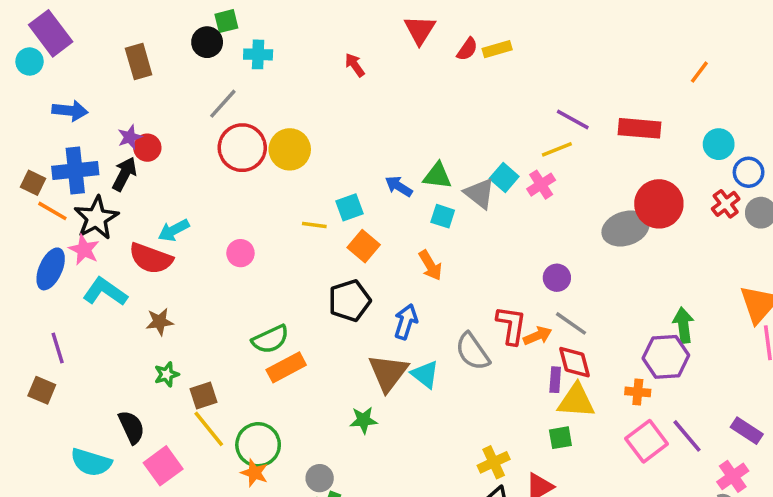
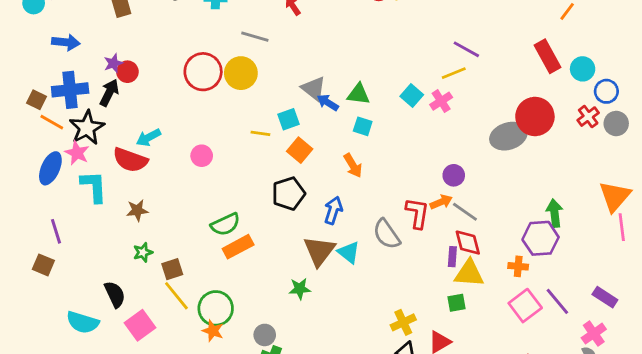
gray line: (223, 104) -> (255, 37), moved, turned 64
red rectangle: (640, 128) -> (548, 56), moved, turned 56
gray triangle: (480, 193) -> (314, 88), moved
cyan L-shape: (105, 292) -> (94, 187), turned 52
orange arrow: (538, 336) -> (441, 202), moved

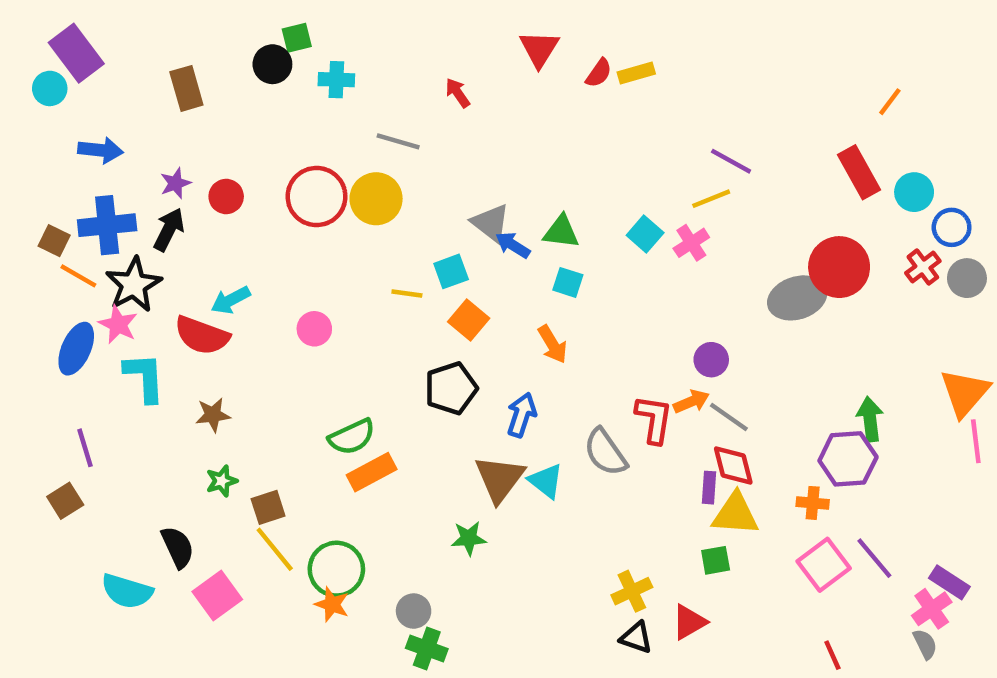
red circle: (127, 72) -> (226, 196), moved
brown square: (43, 265) -> (65, 501), turned 35
purple rectangle: (605, 297) -> (949, 582), moved

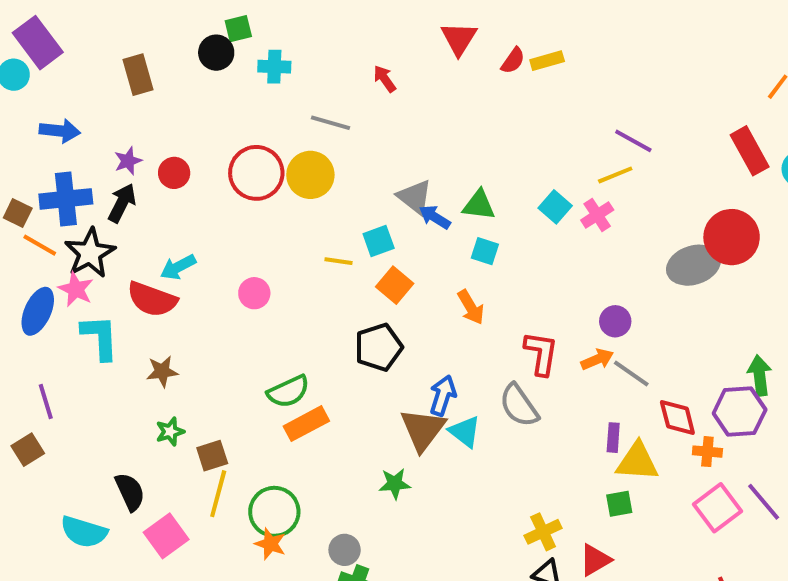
blue arrow: (522, 415) -> (443, 395), moved
red L-shape: (654, 419) -> (541, 353), moved
red diamond: (733, 465) -> (677, 418), moved
yellow line: (275, 549) -> (218, 494), turned 54

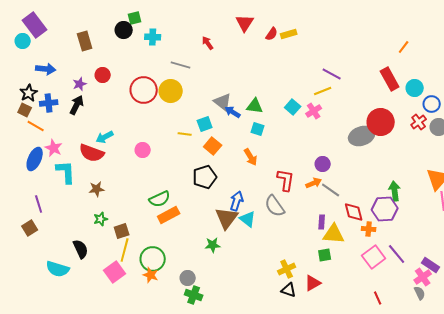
red circle: (174, 173) -> (103, 75), moved
blue cross: (66, 199) -> (49, 103), size x0.7
black star: (90, 253) -> (29, 93), moved, size x0.7
pink square: (166, 536) -> (115, 272), moved

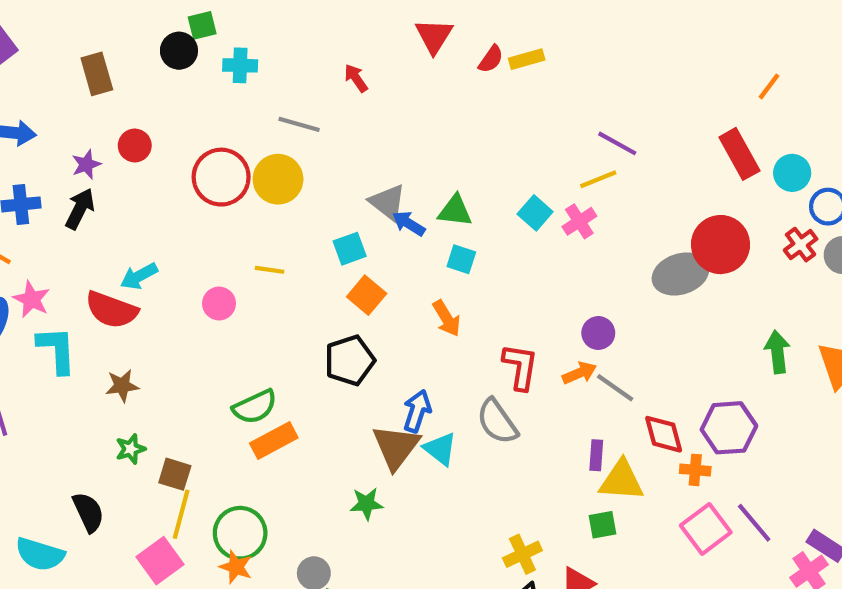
yellow line: (185, 134) -> (270, 270), moved
green arrow: (395, 191) -> (777, 352), moved
brown square: (122, 231) -> (175, 474), turned 35

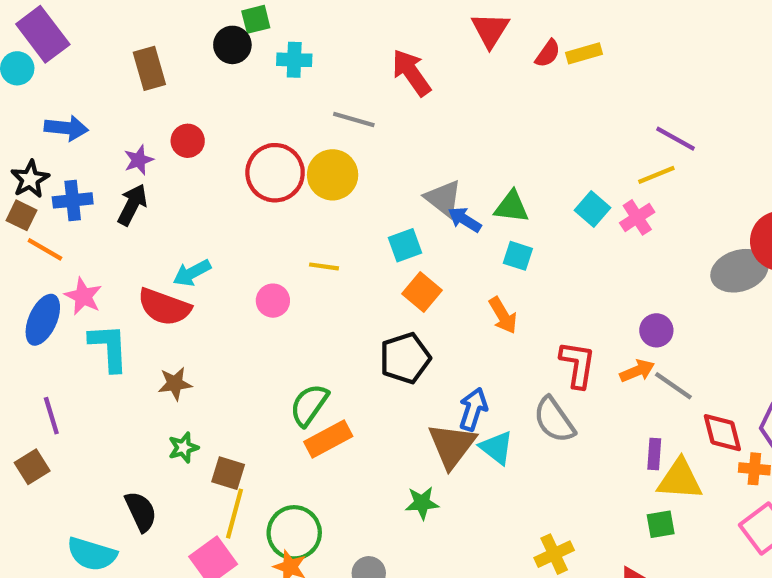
red arrow: (356, 78) -> (411, 73), size x1.6
green semicircle: (255, 407) -> (309, 405), turned 150
yellow cross: (522, 554) -> (554, 554), moved

